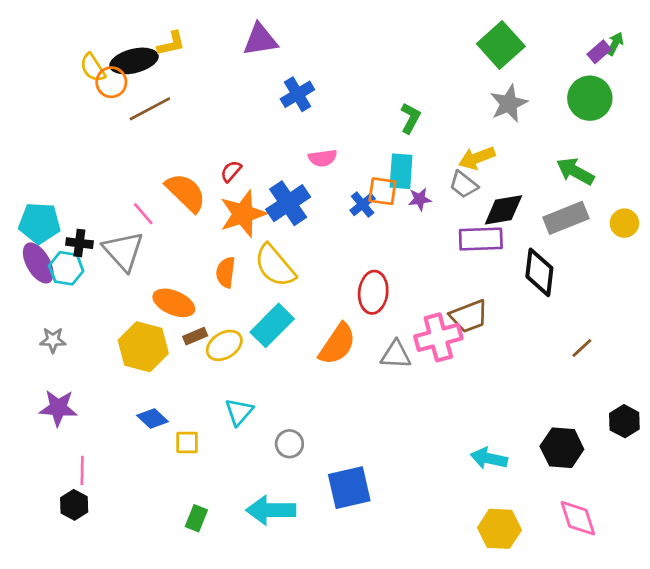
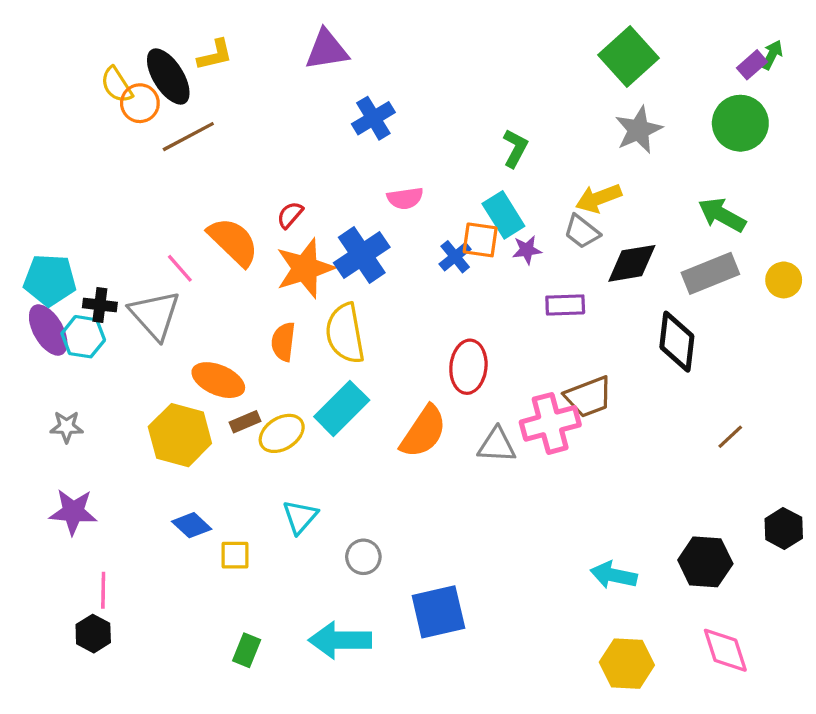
black ellipse: (134, 61) -> (168, 77), turned 72
cyan rectangle: (401, 171) -> (503, 215), turned -36
purple rectangle: (481, 239) -> (565, 305), moved, size x0.7
yellow semicircle: (275, 266) -> (345, 333), turned 30

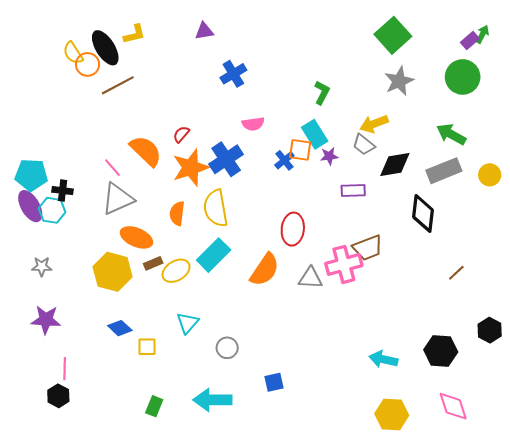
purple triangle: (327, 50) -> (204, 31), size x0.7
gray triangle: (155, 315) -> (118, 199), moved, turned 48
blue square: (438, 612) -> (274, 382), size x0.6

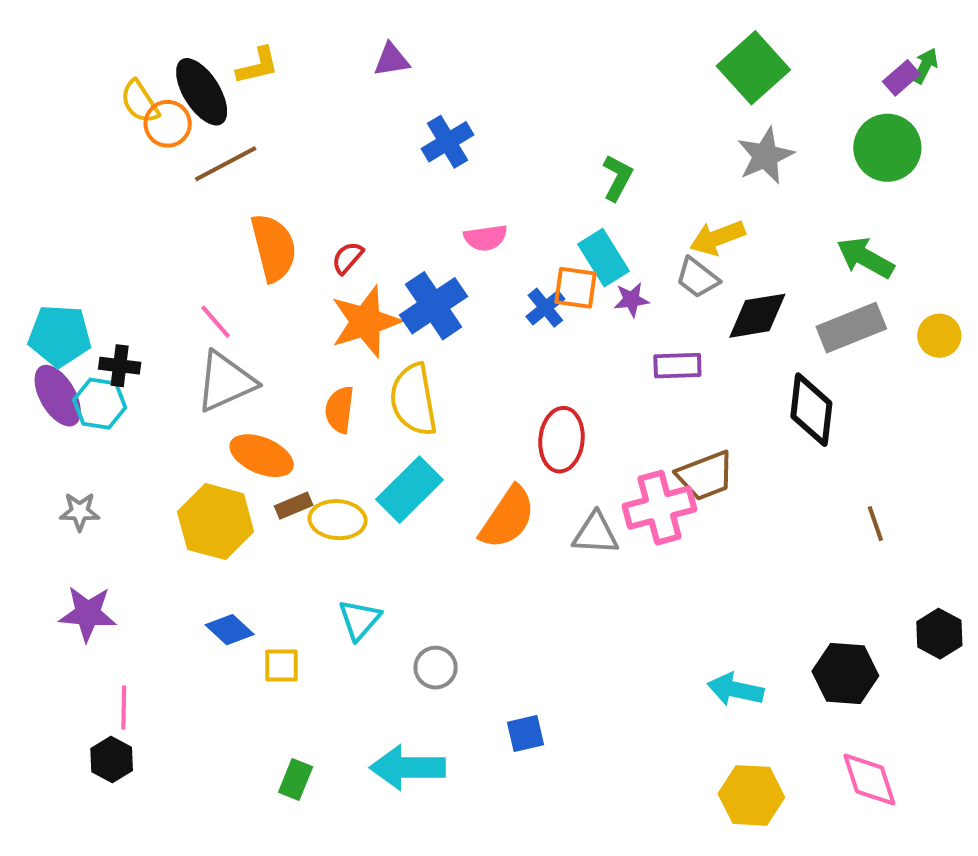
orange semicircle: (146, 151) -> (274, 248), moved, turned 32
yellow ellipse: (176, 271) -> (338, 520), turned 36
brown line: (456, 273) -> (875, 524), turned -66

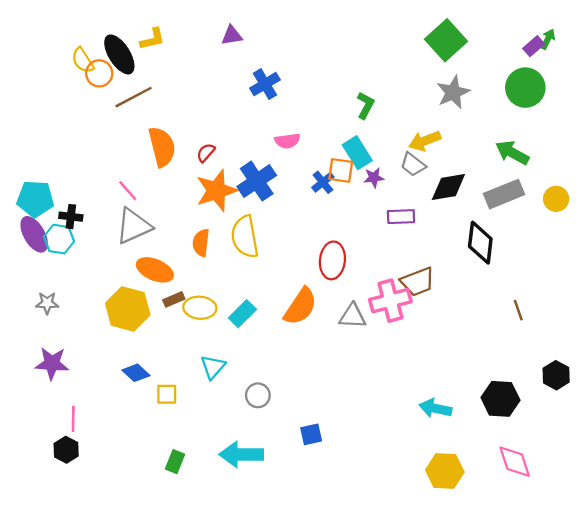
cyan rectangle: (410, 490) -> (242, 314), moved, size x0.7

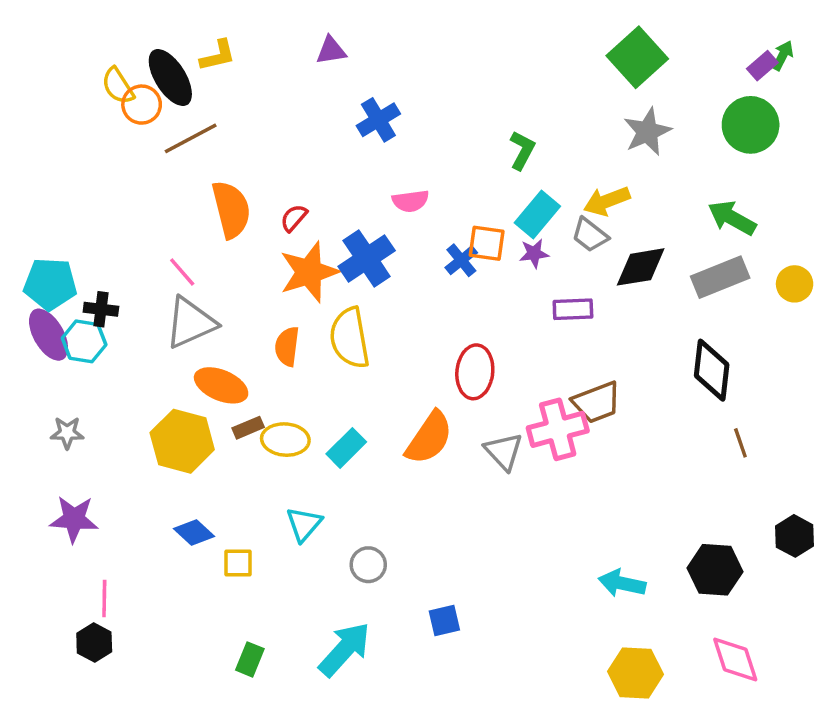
cyan rectangle: (357, 153) -> (537, 215), moved, turned 72
black diamond: (480, 243) -> (712, 370), moved
gray triangle: (353, 316) -> (504, 451), turned 44
cyan arrow: (241, 454) -> (345, 649), turned 132

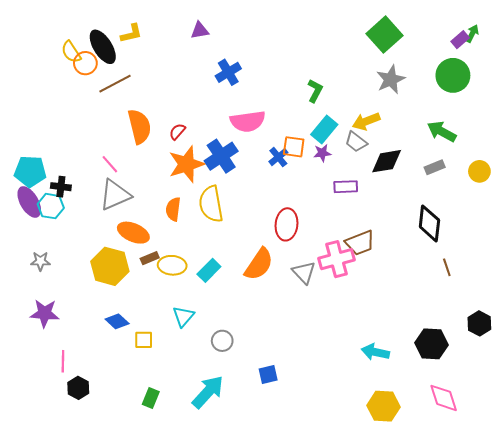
pink semicircle: (411, 201) -> (248, 121), size x1.6
gray rectangle: (720, 277) -> (435, 167), size x0.6
black hexagon: (94, 643) -> (78, 388), moved

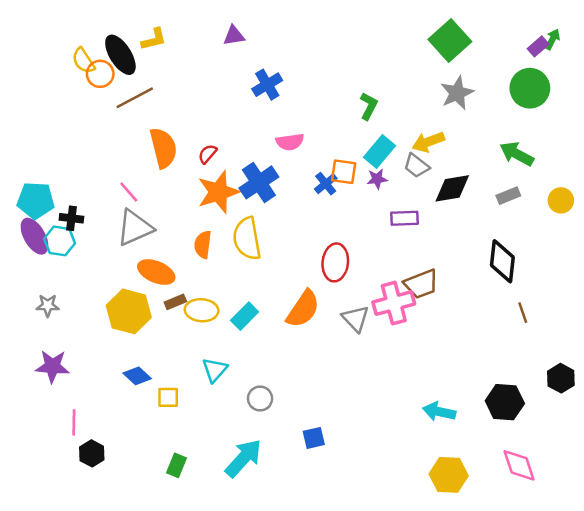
pink semicircle: (248, 121) -> (290, 142), size x0.7

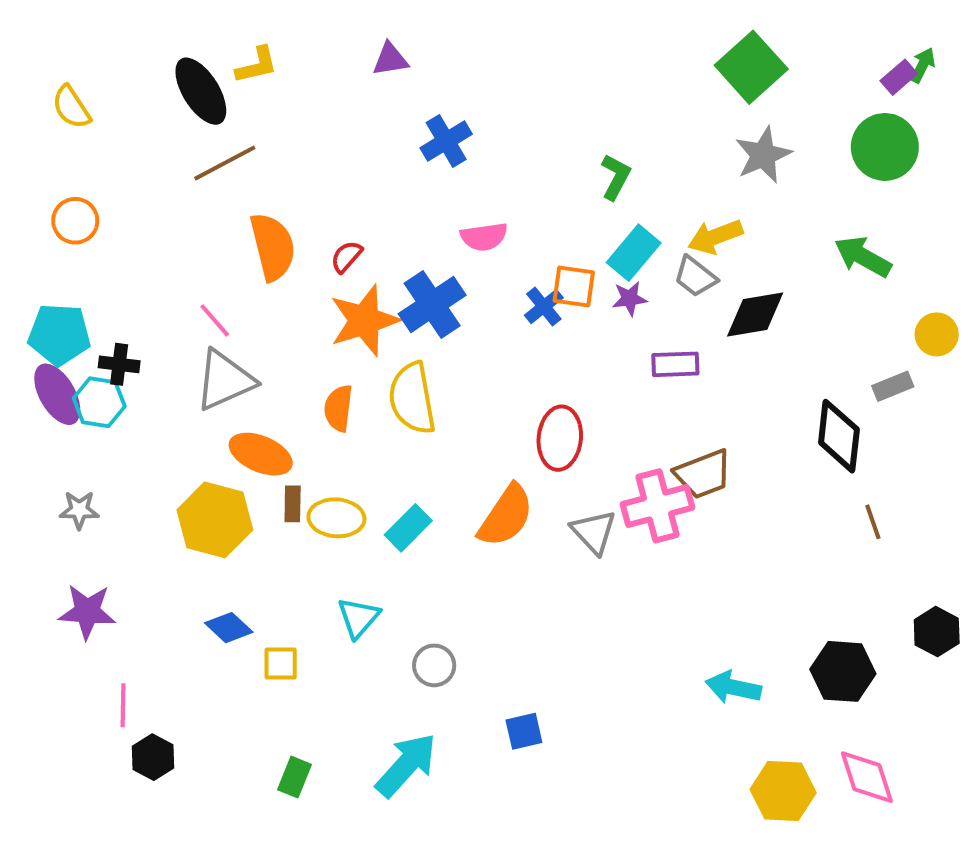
yellow semicircle: (83, 61) -> (71, 107), moved
orange circle: (100, 74) -> (75, 221), moved
gray rectangle: (508, 196) -> (893, 386), moved
brown rectangle: (175, 302) -> (293, 504), turned -66
yellow hexagon: (449, 475) -> (783, 791), moved

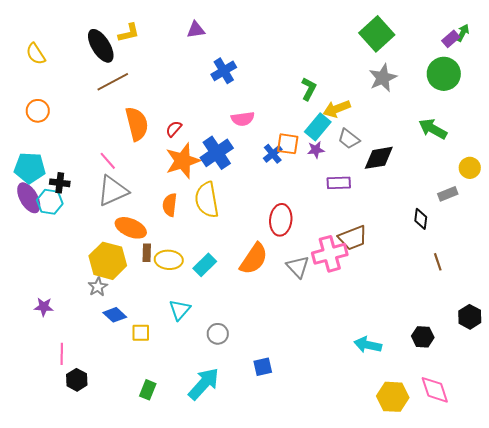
yellow arrow: (715, 237) -> (337, 109), moved
black diamond: (839, 436) -> (421, 219), size x0.6
gray star: (79, 510) -> (98, 287), moved, turned -30
purple star: (87, 612) -> (44, 307), size x0.7
black hexagon: (843, 671) -> (423, 337), size x0.7

